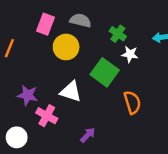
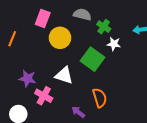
gray semicircle: (80, 20) -> (82, 14), moved
orange semicircle: (132, 102) -> (100, 98), moved
purple arrow: (88, 135) -> (78, 112), turned -96

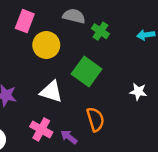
white star: (114, 44) -> (138, 92), moved
pink cross: (44, 96) -> (41, 129), moved

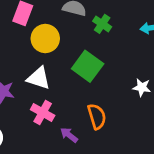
white triangle: (51, 92) -> (39, 78), moved
pink cross: (41, 129) -> (43, 113), moved

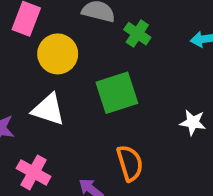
green square: (88, 66) -> (117, 93), turned 36
pink cross: (43, 113) -> (34, 172), moved

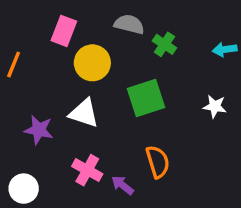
white star: (193, 122) -> (215, 106), moved
pink cross: (34, 172) -> (87, 170), moved

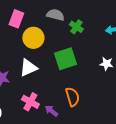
white triangle: (84, 113) -> (28, 68), turned -42

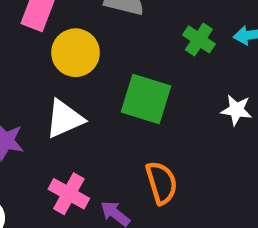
green cross: (76, 27) -> (199, 39), moved
green square: (65, 59) -> (146, 99), turned 35

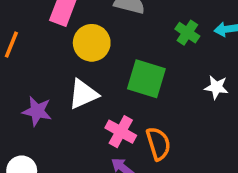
pink cross: (69, 194) -> (121, 132), moved

